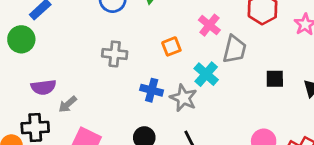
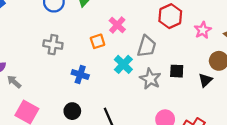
pink cross: (209, 25) -> (117, 25), moved
gray star: (183, 98) -> (150, 79), moved
gray arrow: (68, 104) -> (14, 82), turned 80

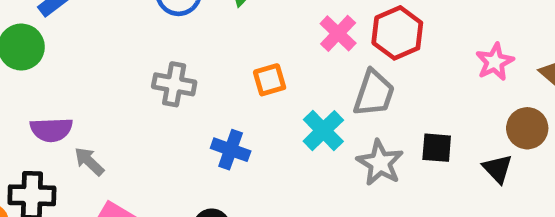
red hexagon: (170, 16) -> (397, 33), moved
pink cross: (117, 25) -> (338, 33), moved
black triangle: (205, 80) -> (497, 169), turned -32

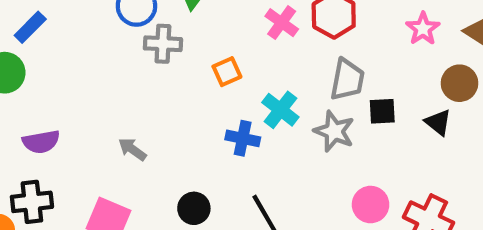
gray cross: (174, 84) -> (163, 44), moved
gray trapezoid: (374, 93) -> (347, 80), moved
blue cross: (231, 150) -> (243, 138), moved
gray arrow: (89, 161) -> (132, 149), moved

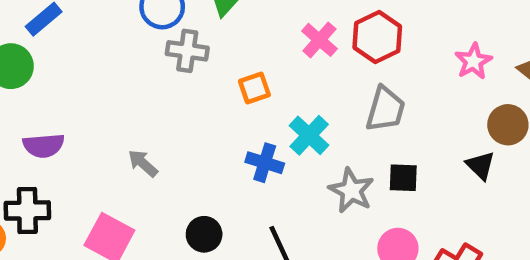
black square: (382, 111) -> (403, 178), moved
gray star: (334, 131) -> (351, 191), moved

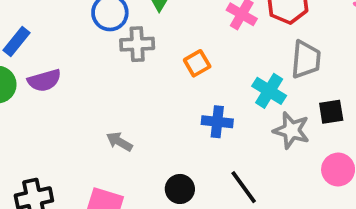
cyan cross: (309, 135) -> (269, 91), moved
purple semicircle: (44, 146) -> (44, 80), moved

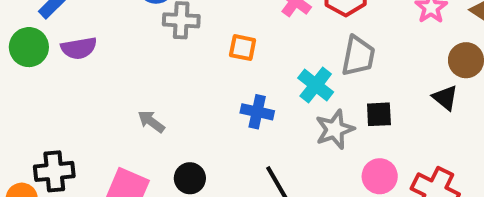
orange square: (197, 63) -> (243, 48), turned 35
gray star: (291, 130) -> (335, 129), turned 30
black circle: (180, 189) -> (190, 178), moved

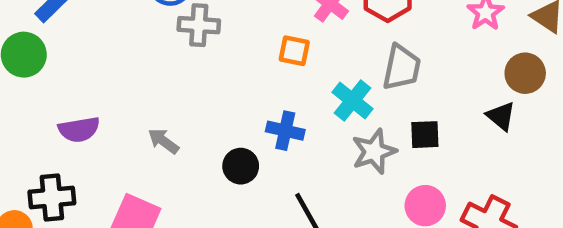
purple semicircle: (79, 48) -> (79, 129), moved
orange square: (243, 48) -> (294, 51), moved
black circle: (190, 178) -> (241, 166), moved

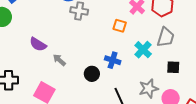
purple semicircle: (79, 129) -> (38, 44), moved, turned 36
gray star: (374, 151) -> (149, 89), moved

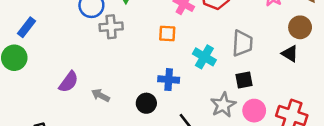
gray trapezoid: (166, 37) -> (242, 43), moved
purple semicircle: (38, 44) -> (69, 82), turned -72
black square: (173, 67) -> (244, 80), moved

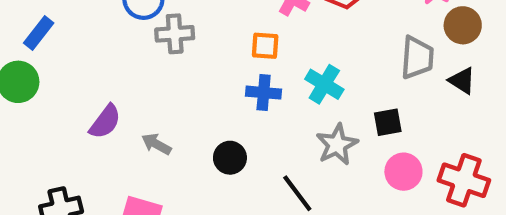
brown circle: (300, 27) -> (463, 25), moved
gray trapezoid: (242, 43) -> (417, 58), moved
blue cross: (169, 80) -> (264, 93), moved
gray star: (223, 105) -> (337, 145), moved

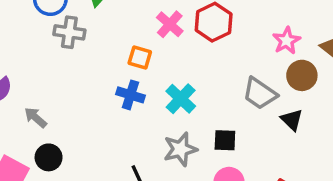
gray trapezoid: (417, 58) -> (260, 93), turned 108
black circle: (230, 158) -> (49, 157), moved

